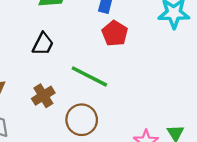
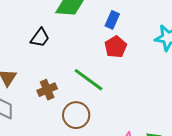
black trapezoid: (43, 44) -> (40, 38), moved

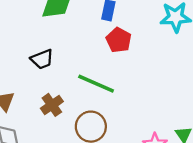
black trapezoid: (40, 38) -> (42, 59), moved, turned 45

